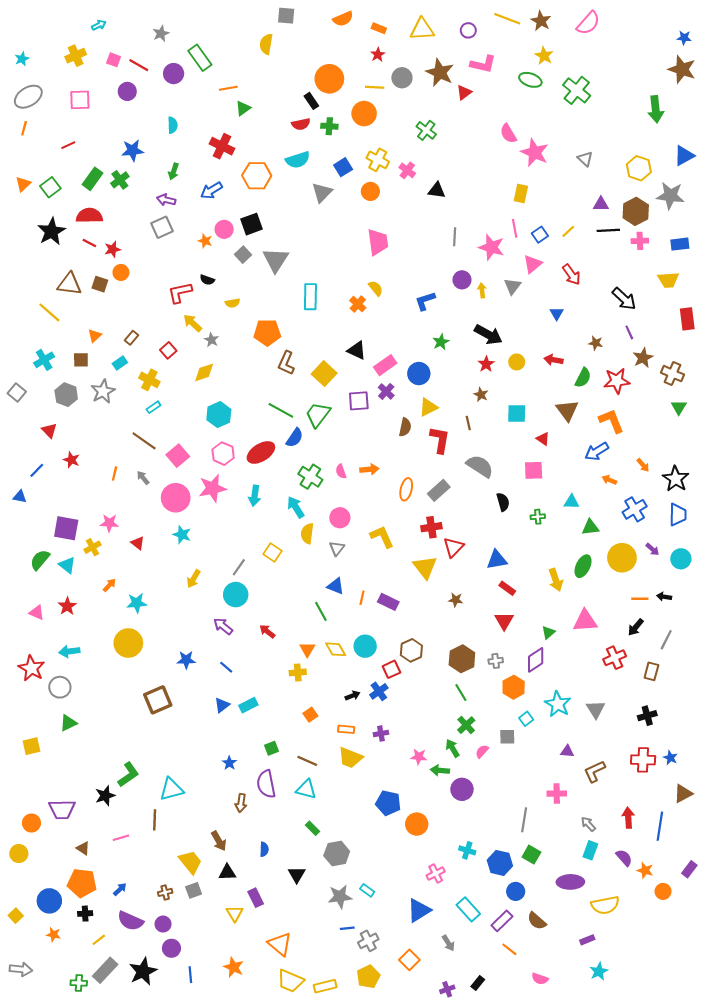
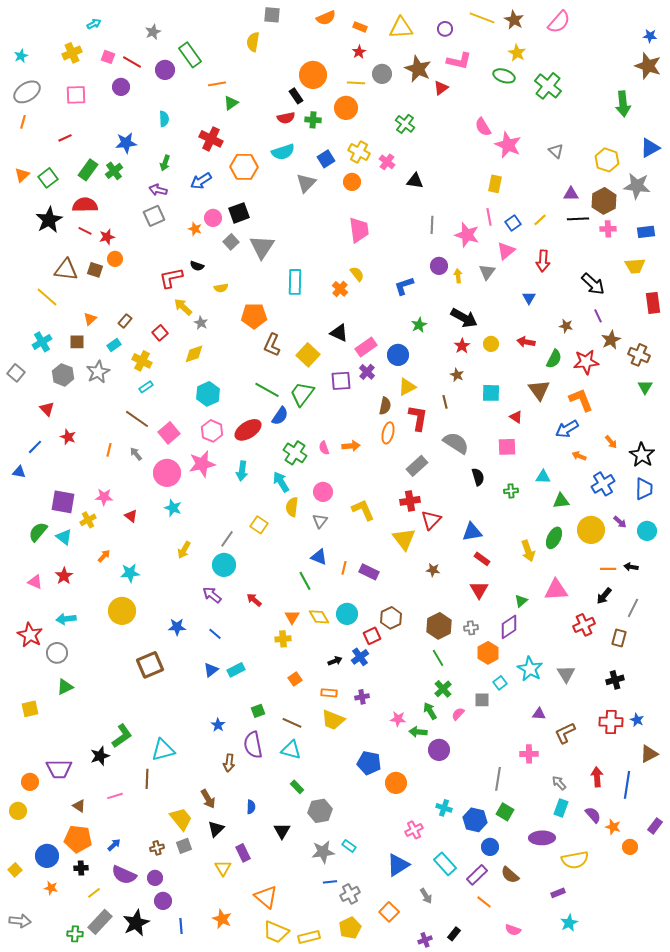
red arrow: (571, 275) -> (543, 261), turned 40
orange ellipse: (406, 489) -> (388, 433), moved
black triangle: (227, 872) -> (216, 829), turned -42

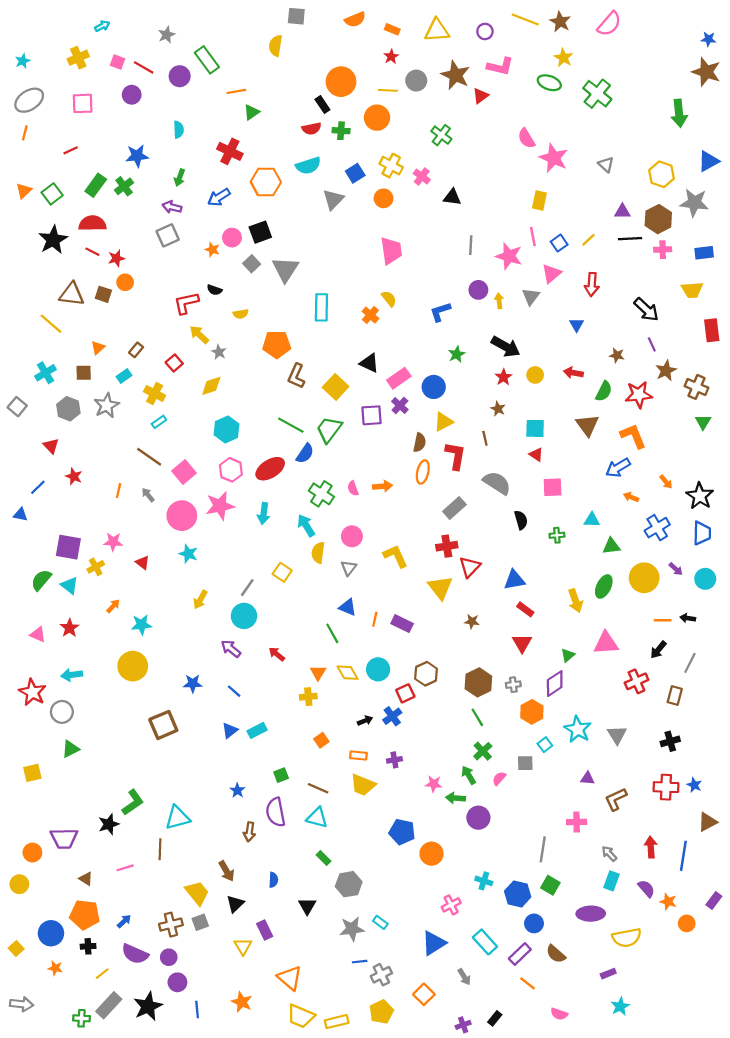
red triangle: (516, 417) -> (536, 455), moved
brown cross: (157, 848) -> (171, 925), size x1.5

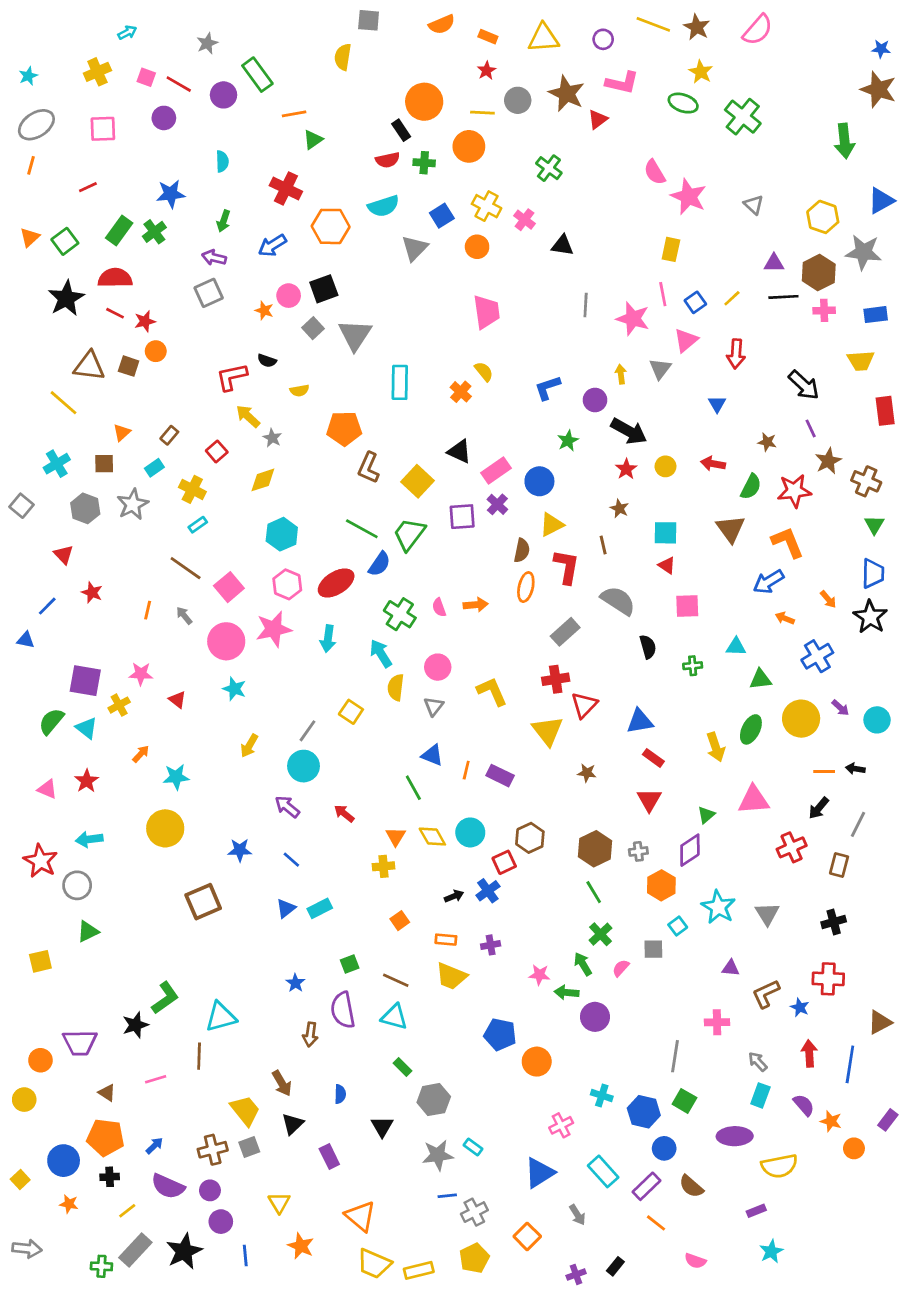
purple circle: (478, 290) -> (595, 400), moved
blue trapezoid: (702, 533) -> (873, 574), moved
blue star: (694, 785) -> (800, 1007), moved
yellow triangle: (243, 946) -> (279, 1203), moved

